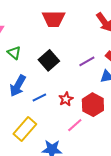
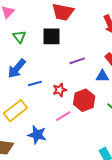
black square: (49, 60) -> (52, 36), moved, turned 30
purple line: (87, 61) -> (77, 61), moved

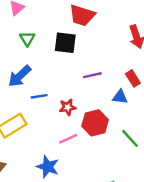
blue star: (37, 135) -> (48, 167), moved

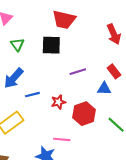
pink line: (68, 139) -> (62, 139), moved, turned 35

